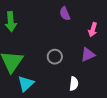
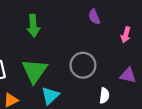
purple triangle: (88, 55) -> (128, 75), moved, turned 35
gray circle: (55, 57) -> (83, 65), size x1.5

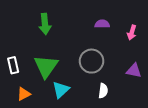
purple semicircle: (94, 17) -> (102, 24), moved, turned 112
white semicircle: (104, 96) -> (103, 91), moved

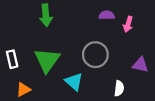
pink arrow: (132, 32) -> (128, 24), moved
cyan triangle: (61, 90) -> (74, 82), moved, turned -36
white semicircle: (103, 91) -> (119, 88), moved

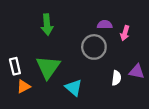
gray circle: (95, 55) -> (94, 47), moved
white semicircle: (119, 88) -> (116, 78), moved
orange triangle: (23, 90) -> (23, 86), moved

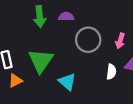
purple semicircle: (105, 25) -> (66, 17), moved
pink arrow: (125, 33) -> (120, 41), moved

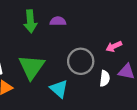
gray circle: (88, 40) -> (81, 61), moved
pink arrow: (120, 41) -> (114, 46), turned 48

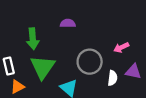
green arrow: (30, 21) -> (33, 39), moved

